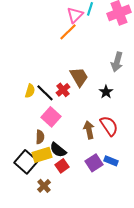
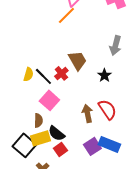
blue rectangle: (111, 161) -> (109, 144), size x1.5

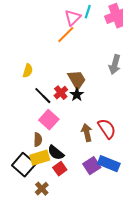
yellow semicircle: (28, 74) -> (28, 71), moved
black star: (104, 75) -> (77, 95), moved

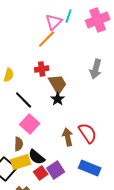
red cross: (61, 93) -> (42, 69), moved, turned 32
purple square: (92, 166) -> (56, 170), moved

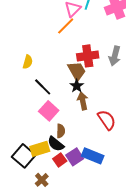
red cross: (42, 69) -> (88, 56), moved, size x1.5
brown arrow: (68, 137) -> (83, 101), moved
brown semicircle: (19, 144) -> (61, 131), moved
blue rectangle: (90, 168) -> (93, 156), moved

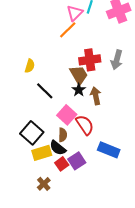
brown arrow: (83, 101) -> (96, 96), moved
pink square: (49, 111) -> (67, 115), moved
red semicircle: (107, 120) -> (85, 125), moved
black square: (24, 156) -> (32, 133), moved
blue rectangle: (93, 156) -> (109, 150), moved

